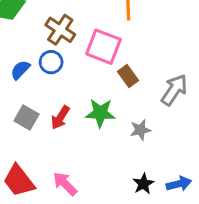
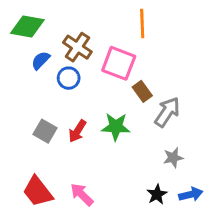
blue semicircle: (20, 70) -> (41, 60), moved
gray arrow: (174, 90) -> (167, 112), moved
gray star: (140, 130) -> (173, 158), moved

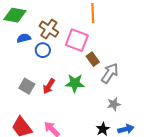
blue semicircle: (41, 60) -> (24, 38), turned 32

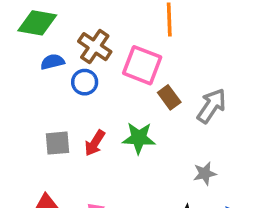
gray arrow: (110, 73) -> (212, 106), moved
gray square: (27, 86) -> (58, 143), turned -35

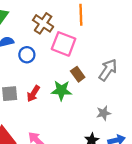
brown cross: (95, 47) -> (43, 23), moved
brown rectangle: (169, 97) -> (78, 74), moved

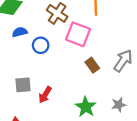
green star: (61, 90) -> (86, 107), moved, turned 30
red arrow: (33, 94) -> (45, 95), moved

